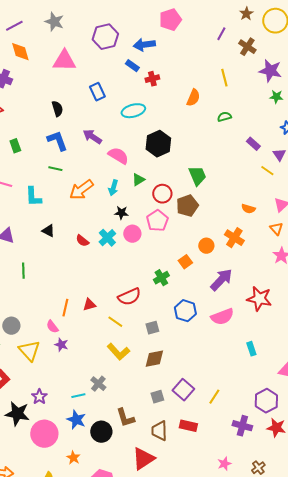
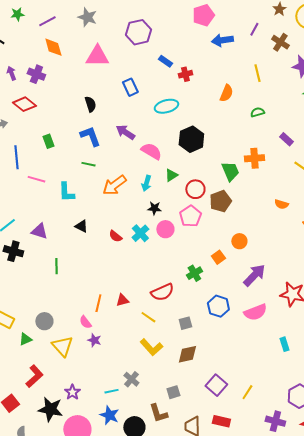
blue arrow: (144, 45) -> (222, 40), moved
orange cross: (234, 238) -> (254, 158), moved, turned -36
gray square: (157, 397) -> (173, 392), moved

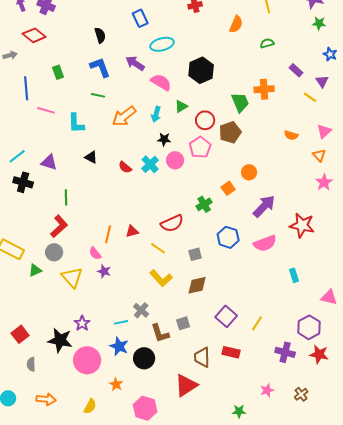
cyan ellipse: (166, 106) -> (162, 44), moved
red L-shape: (34, 376) -> (59, 226), moved
brown L-shape: (158, 413) -> (160, 333), moved

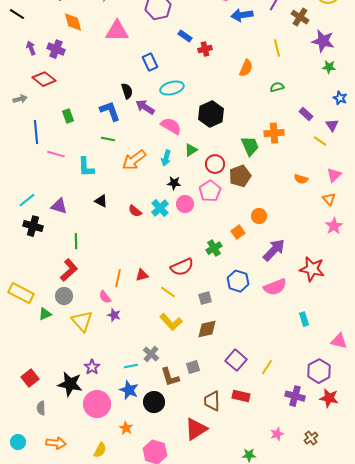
black semicircle: (100, 35) -> (127, 91), moved

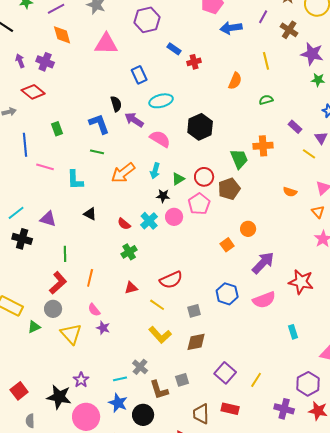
green triangle: (191, 150) -> (178, 179), moved
green cross: (214, 248) -> (129, 252), moved
orange line: (118, 278) -> (90, 278), moved

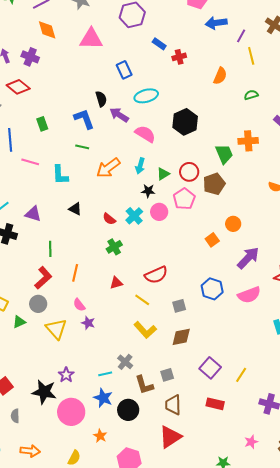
purple line: (263, 17) -> (241, 36), moved
brown trapezoid: (201, 414) -> (173, 405), moved

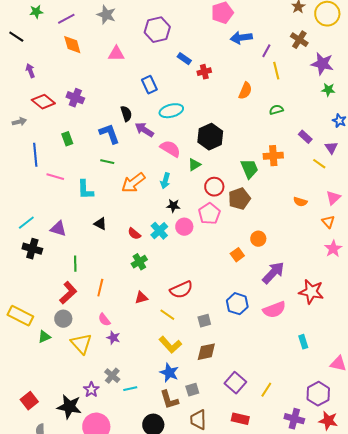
pink triangle: (91, 39) -> (116, 54), size x0.7
purple cross: (30, 57) -> (75, 98), moved
green triangle: (163, 174) -> (194, 165), moved
gray cross: (125, 362) -> (112, 376), moved
blue star: (103, 398) -> (169, 373), moved

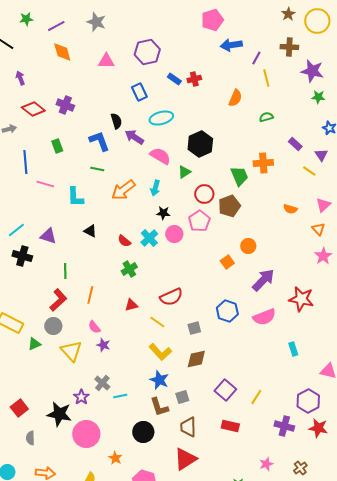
purple hexagon: (157, 30) -> (147, 52), moved
brown cross: (299, 40) -> (289, 47), turned -30
blue rectangle: (184, 59) -> (174, 79), moved

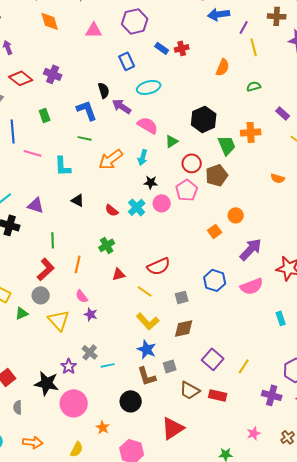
black hexagon: (200, 144) -> (204, 119), moved
green cross: (129, 269) -> (107, 245), moved
brown trapezoid: (188, 427) -> (190, 390), moved, turned -60

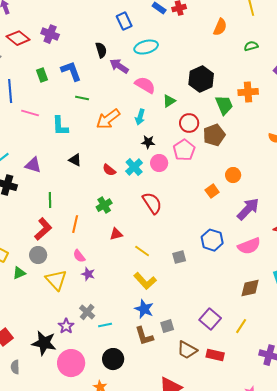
blue L-shape: (87, 110) -> (71, 71), moved
red semicircle: (159, 266) -> (152, 203), moved, turned -100
brown diamond: (184, 328) -> (250, 288), moved
black circle: (131, 401) -> (113, 359), moved

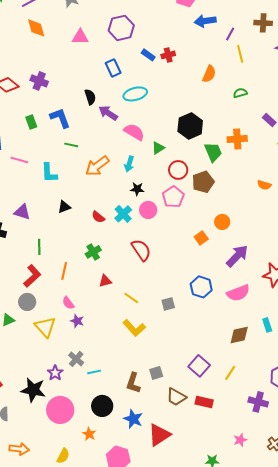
black triangle: (75, 160) -> (64, 207), turned -48
blue star: (144, 309) -> (133, 419), moved
brown L-shape: (144, 336) -> (133, 383), turned 35

